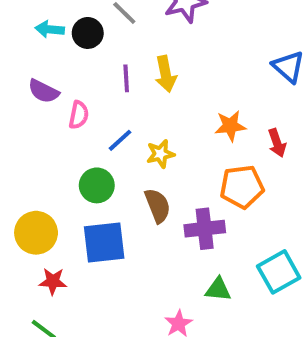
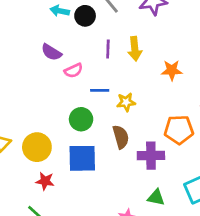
pink semicircle: (79, 115) -> (74, 71), turned 48
orange star: (230, 126) -> (172, 70), moved
blue line: (120, 140) -> (100, 90), turned 36

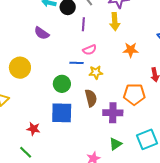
purple line: (108, 49) -> (83, 24), moved
yellow arrow: (135, 49) -> (115, 22), moved
pink semicircle: (74, 71) -> (90, 50), moved
yellow circle: (37, 147) -> (20, 68), moved
green triangle: (156, 197) -> (116, 144), turned -48

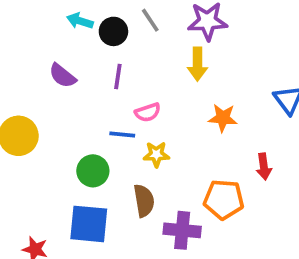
purple line: (83, 24) -> (118, 76), moved

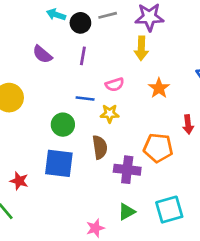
gray line: (150, 20) -> (108, 15), turned -72
pink semicircle: (148, 112) -> (115, 85), moved
orange star: (223, 118) -> (159, 88), turned 30

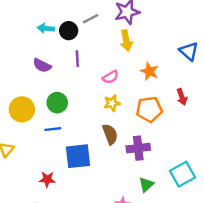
blue line: (85, 98) -> (53, 129), moved
green circle: (63, 125) -> (57, 103), moved
orange pentagon: (158, 148) -> (149, 109), moved

